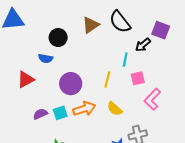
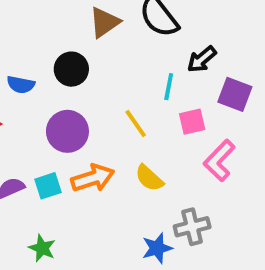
purple square: (161, 30) -> (235, 94), moved
black circle: (58, 38) -> (71, 69), moved
yellow line: (107, 79) -> (136, 124), turned -49

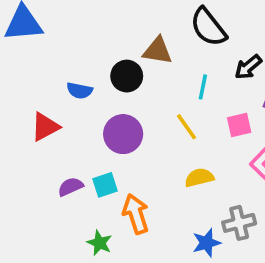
brown triangle: (104, 22) -> (158, 51), moved, turned 44
cyan line: (169, 87) -> (203, 87), moved
orange arrow: (93, 178) -> (136, 214), moved, turned -90
yellow semicircle: (149, 178) -> (199, 178), turned 124

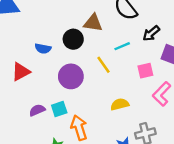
cyan line: (203, 87) -> (122, 46), turned 56
yellow line: (187, 127) -> (103, 65), moved

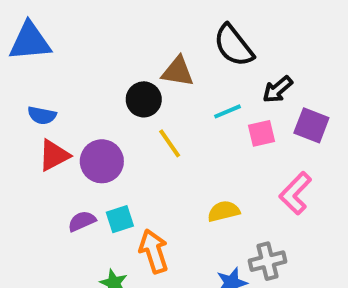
blue semicircle: (43, 48) -> (42, 115), moved
yellow line: (103, 65) -> (170, 143), moved
pink square: (145, 71) -> (262, 133), moved
purple circle: (71, 76) -> (102, 161), moved

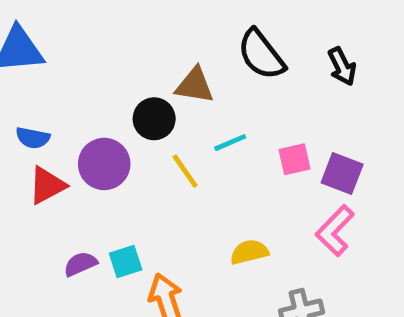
black arrow: (277, 89) -> (342, 66), moved, turned -76
cyan line: (228, 111) -> (230, 143), moved
purple square: (311, 125) -> (342, 173), moved
purple circle: (102, 161) -> (104, 164), moved

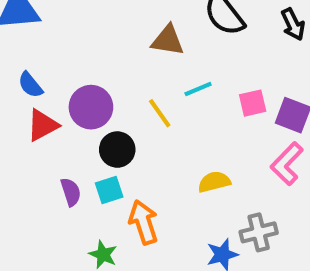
black circle: (154, 119) -> (117, 150), moved
blue semicircle: (33, 138) -> (30, 85), turned 40
purple semicircle: (80, 264) -> (71, 192), turned 96

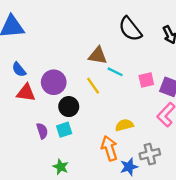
brown triangle: (168, 40) -> (98, 56), moved
cyan line: (198, 89) -> (115, 72), turned 49
red triangle: (42, 125) -> (26, 93), turned 36
orange arrow: (143, 222) -> (109, 148), moved

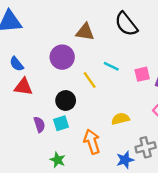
brown triangle: (98, 56) -> (85, 32), moved
purple circle: (54, 82) -> (62, 57), moved
orange arrow: (109, 148) -> (92, 142), moved

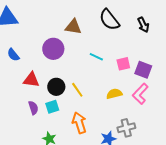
yellow line: (90, 80) -> (77, 90), moved
red triangle: (23, 87) -> (31, 80), moved
yellow semicircle: (120, 119) -> (114, 94), moved

